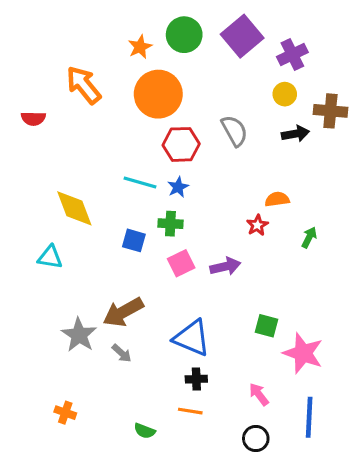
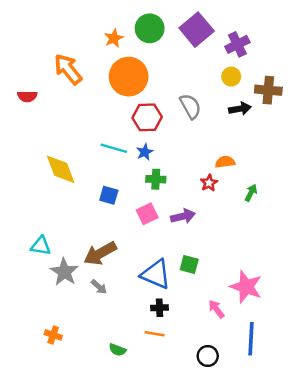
green cross: (170, 224) -> (156, 179), moved
cyan triangle: (50, 257) -> (41, 246), moved
green square: (266, 326) -> (189, 264), moved
pink arrow: (259, 394) -> (216, 309), moved

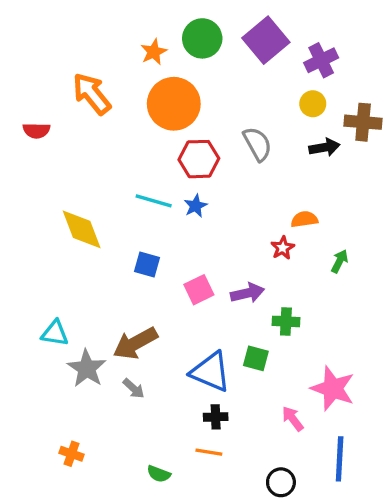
green cross: (156, 179) -> (286, 321), moved

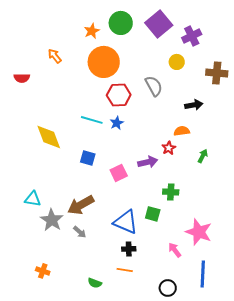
orange arrow: (92, 94) -> (55, 56), size x0.6
yellow circle: (313, 104) -> (177, 62), moved
black arrow: (324, 147) -> (194, 105), moved
purple arrow: (247, 293) -> (148, 162), moved

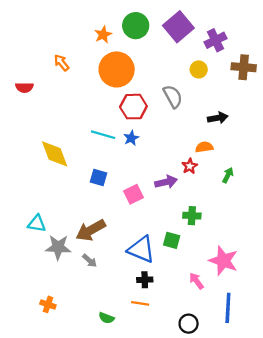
brown cross: (217, 73) -> (244, 67), moved
gray star: (52, 220) -> (58, 247), turned -30

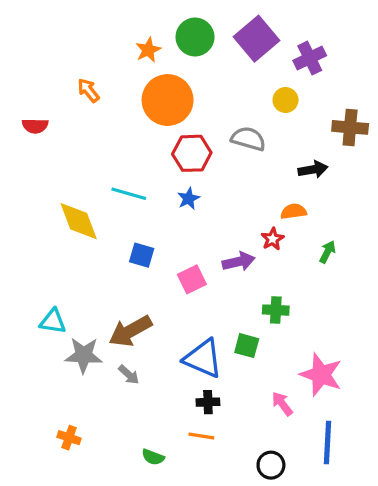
brown cross: (244, 67) -> (350, 127), moved
gray semicircle: (173, 96) -> (248, 139), turned -45
cyan line: (103, 135) -> (129, 194), moved

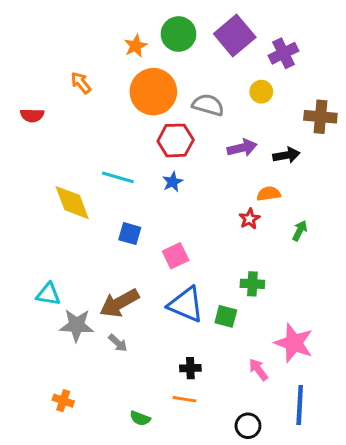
gray semicircle: (248, 139) -> (208, 105), moved
purple arrow: (239, 262) -> (242, 148), moved
blue triangle: (203, 358) -> (186, 305), moved

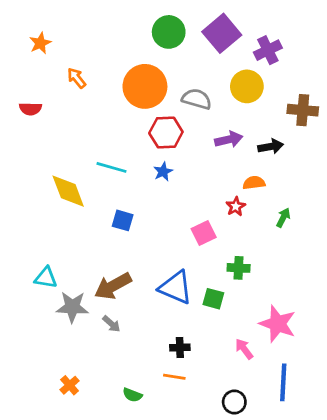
orange star: (136, 46) -> (40, 43), moved
yellow circle: (261, 92) -> (247, 86), size x1.5
pink square: (176, 256) -> (204, 233), moved
orange cross: (63, 401) -> (70, 385), moved, turned 30

